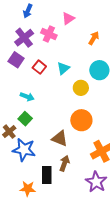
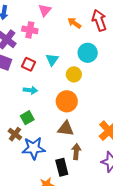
orange arrow: (94, 38) -> (74, 23), turned -72
cyan arrow: (27, 97) -> (30, 90), moved
green square: (25, 119) -> (27, 118), turned 32
orange circle: (81, 120) -> (67, 101), moved

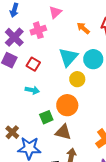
pink cross: (30, 30) -> (38, 30), turned -35
cyan triangle: (52, 60) -> (68, 57), moved, size x1.5
green square: (27, 118) -> (46, 117), moved

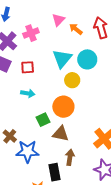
pink triangle: (55, 12) -> (58, 20), moved
red square: (33, 64) -> (28, 67), turned -32

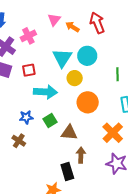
cyan arrow: (28, 93) -> (45, 92), moved, size x1.6
orange circle: (63, 107) -> (88, 102), moved
blue star: (28, 151) -> (26, 117), moved, size x0.6

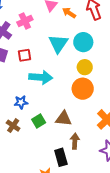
yellow circle: (75, 78) -> (85, 67), moved
green square: (50, 121) -> (39, 121), moved

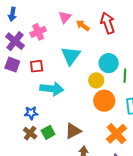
cyan circle: (83, 42) -> (109, 63), moved
orange circle: (83, 89) -> (104, 101), moved
brown triangle: (64, 119) -> (73, 131), turned -36
brown cross: (13, 126) -> (30, 133), moved

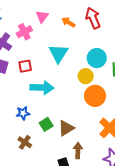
pink triangle: (65, 17) -> (42, 17), moved
green square: (48, 132) -> (46, 124), moved
brown cross: (30, 133) -> (25, 142), moved

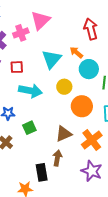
pink triangle: (42, 17) -> (40, 20), size x1.5
orange arrow: (68, 22) -> (76, 52), moved
yellow circle: (86, 76) -> (64, 87), moved
brown triangle: (66, 128) -> (64, 134), moved

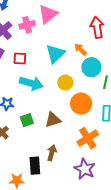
brown triangle: (64, 134) -> (53, 120), moved

